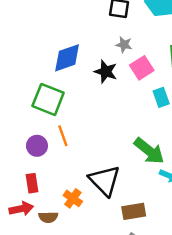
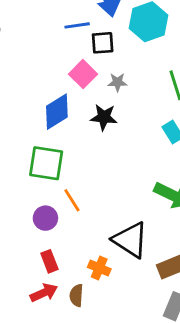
pink square: (142, 68) -> (83, 74), moved
brown semicircle: (48, 217) -> (76, 295), turned 108

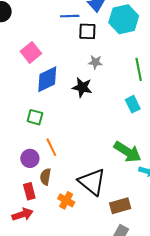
pink square: (83, 74) -> (31, 52), moved
green square: (46, 163) -> (35, 117), size x0.6
brown semicircle: (76, 295) -> (45, 177), moved

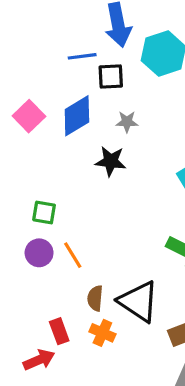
blue diamond: (47, 79) -> (77, 116), moved
purple circle: (30, 158) -> (39, 253), moved
brown semicircle: (45, 177) -> (95, 298), moved
red rectangle: (29, 191) -> (59, 331), moved

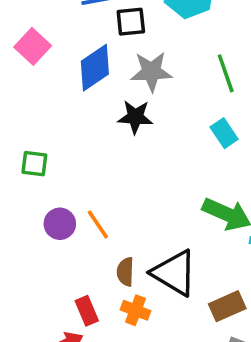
pink square: (29, 116) -> (33, 46), moved
gray star: (127, 122) -> (151, 72), size x1.6
green square: (44, 212) -> (34, 164), moved

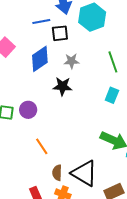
gray star: (151, 72) -> (71, 61), size x0.7
cyan rectangle: (224, 133) -> (112, 95), turned 56
purple circle: (60, 224) -> (28, 110), moved

